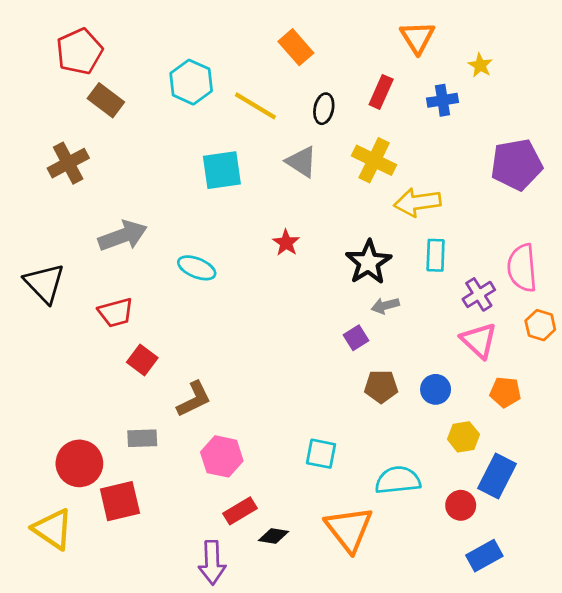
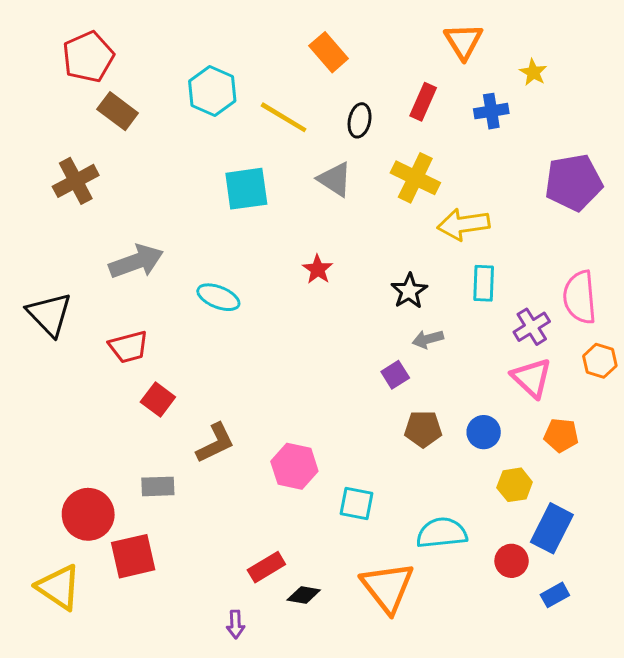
black star: (369, 262) -> (409, 291), size x0.7
pink hexagon: (222, 456) -> (294, 466), moved
blue rectangle: (484, 556) -> (555, 595), moved, size x0.7
purple arrow: (212, 563) -> (235, 624), size x0.6

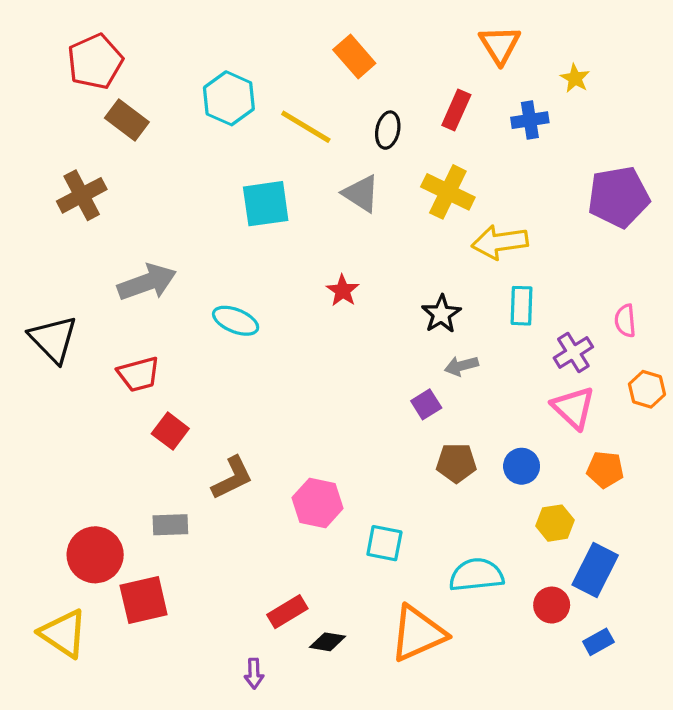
pink semicircle: (580, 297) -> (625, 321), size x0.6
orange triangle: (387, 587) -> (418, 633), turned 44

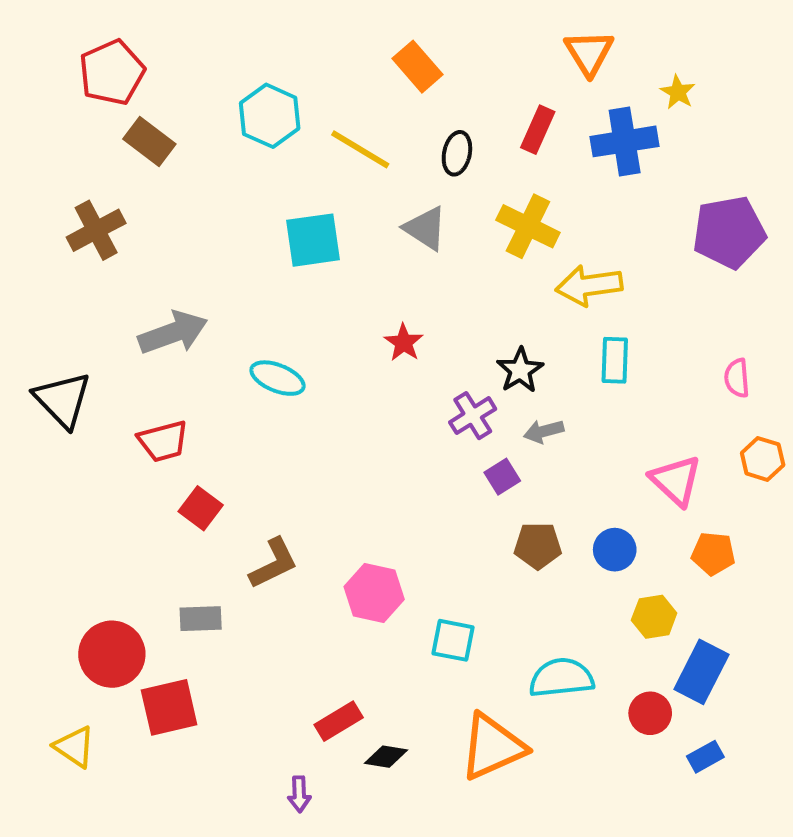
blue cross: (530, 120) -> (625, 141), size x1.5
purple cross: (573, 352) -> (473, 416), moved
yellow triangle: (63, 633) -> (74, 747), size x0.7

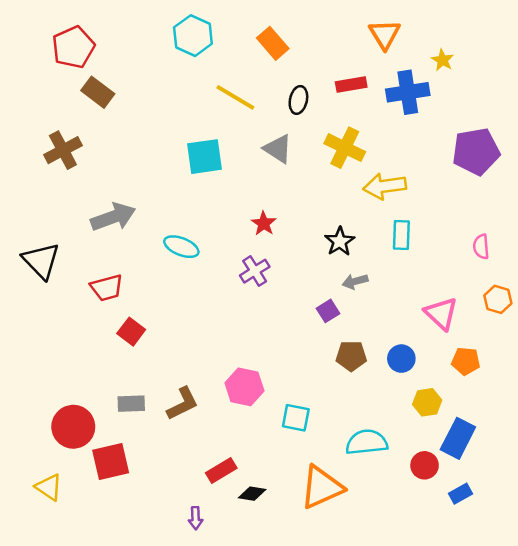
cyan hexagon: (270, 116) -> (193, 36), moved
red rectangle: (538, 130) -> (351, 85), turned 56
purple cross: (473, 416) -> (255, 271), moved
brown L-shape: (274, 563) -> (183, 404), moved

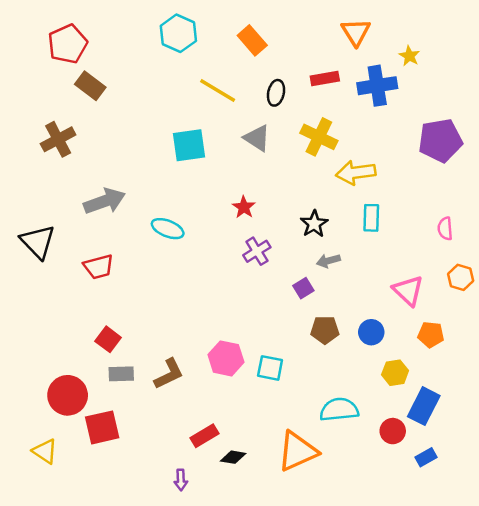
purple cross: (255, 271) -> (257, 251), moved
red square: (131, 332) -> (108, 339), moved
cyan square: (296, 418) -> (270, 368), moved

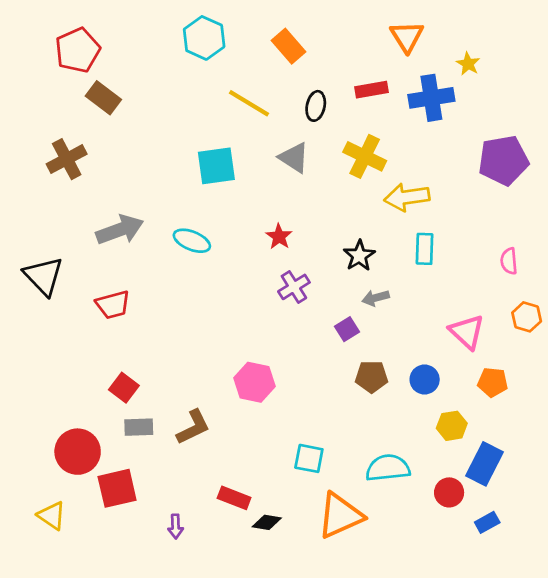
cyan ellipse: (168, 229) -> (192, 241), moved
pink hexagon: (226, 358) -> (254, 382), moved
cyan square: (270, 368) -> (309, 458), moved
red rectangle: (205, 436) -> (234, 498), turned 52
purple arrow: (181, 480) -> (176, 526), moved

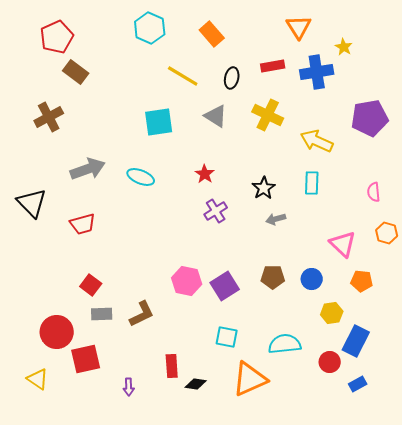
yellow arrow: (407, 197) -> (317, 141), moved, turned 32
purple square: (347, 329) -> (225, 286), moved, size x1.6
red rectangle: (234, 498) -> (172, 366), turned 65

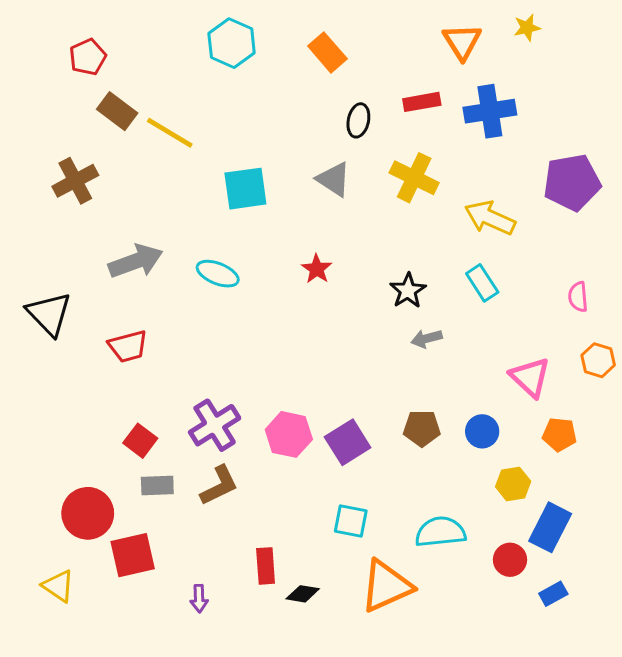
red pentagon: (57, 37) -> (88, 57), size x0.7
yellow star: (344, 47) -> (527, 28), moved, turned 30
yellow line: (183, 76) -> (170, 133), moved
cyan rectangle: (312, 183) -> (482, 283), turned -35
purple cross: (216, 211) -> (215, 425), moved, size x1.4

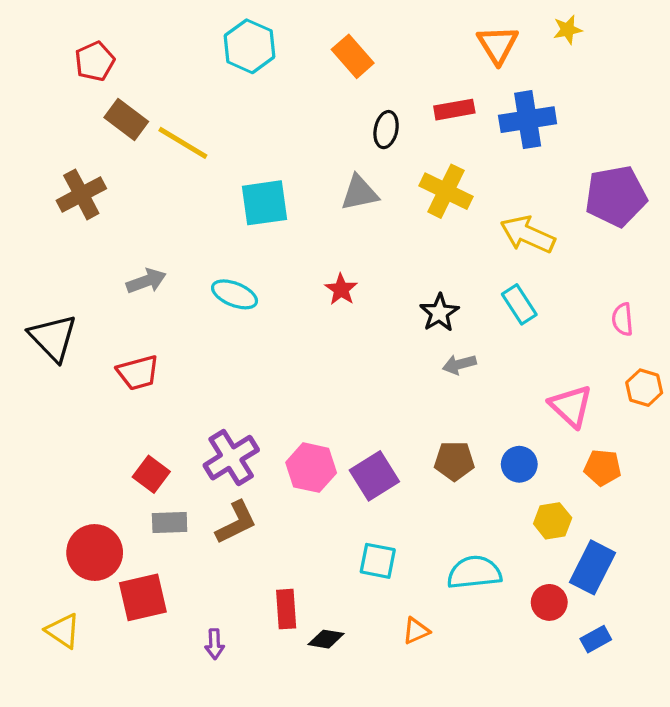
gray triangle: (334, 179) -> (359, 193), turned -45
gray arrow: (136, 261) -> (146, 281), size x0.7
orange triangle: (386, 586) -> (416, 631), size x0.5

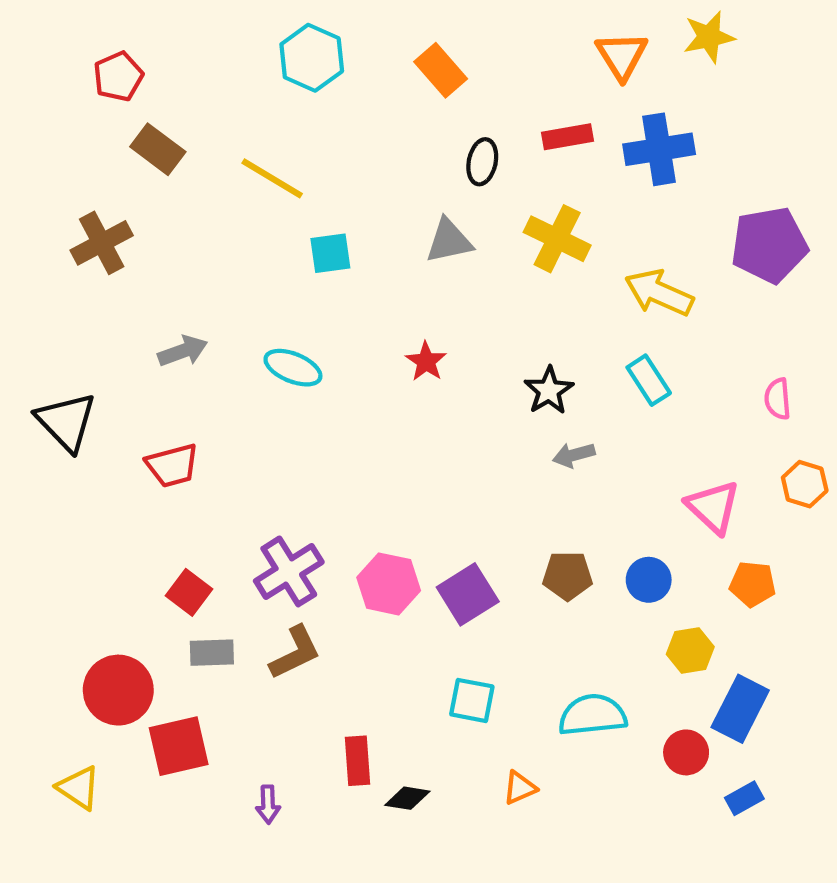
yellow star: (568, 30) -> (709, 37), size x1.4
yellow line: (183, 143) -> (272, 178), moved
cyan square: (264, 203) -> (330, 253), size x0.7

